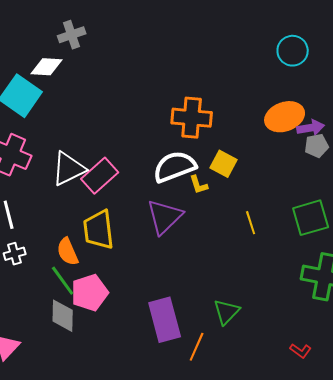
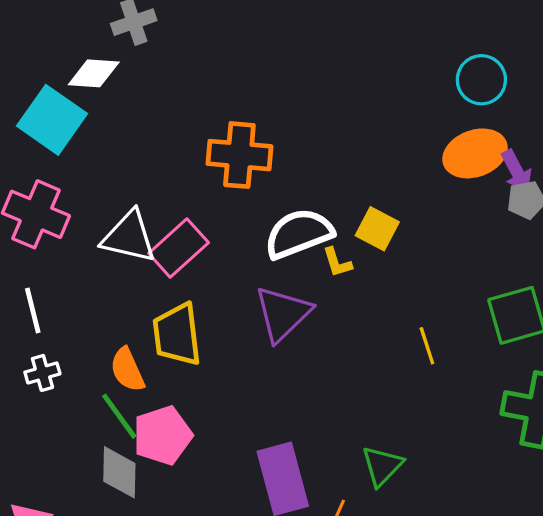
cyan circle: (293, 51) -> (481, 80), moved
orange cross: (192, 118) -> (239, 155), moved
purple arrow: (311, 128) -> (517, 171), turned 72
white triangle: (69, 169) -> (129, 237), turned 39
yellow line: (251, 223) -> (427, 346), moved

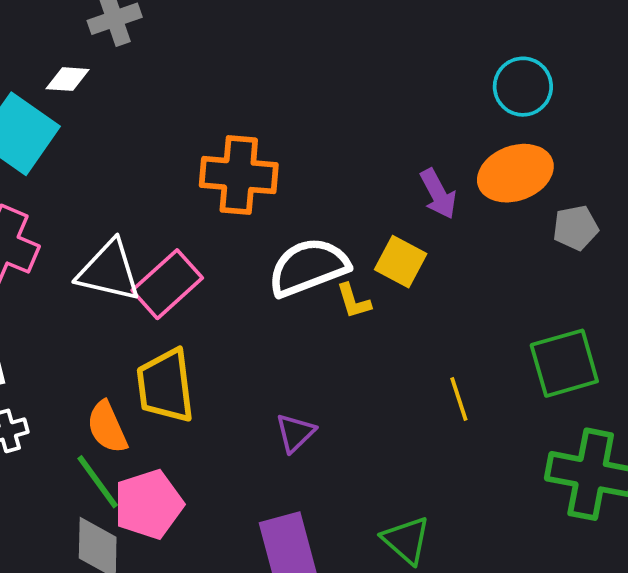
white diamond: (94, 73) -> (68, 79), size x0.7
purple arrow: (517, 171) -> (438, 194), moved
purple triangle: (283, 314) -> (295, 433), moved, size x0.6
green triangle: (382, 466) -> (406, 540), turned -33

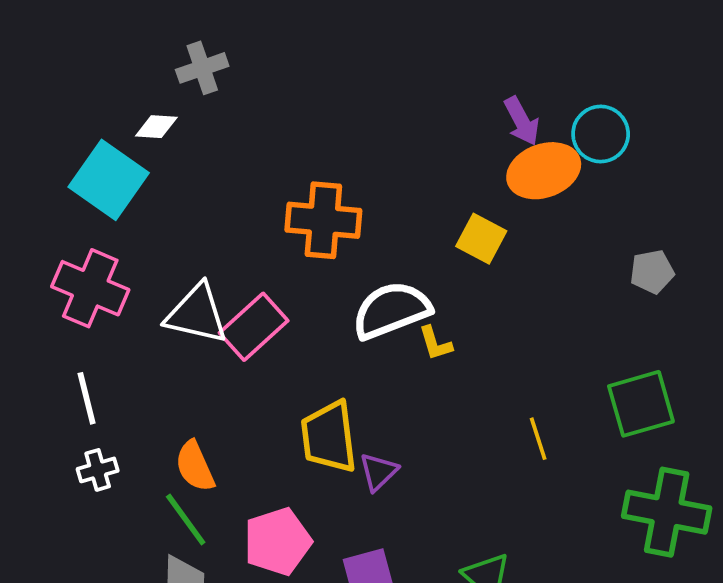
orange ellipse: (515, 173) -> (544, 171), moved
purple arrow: (438, 194) -> (522, 121), moved
yellow square: (401, 262) -> (481, 239), moved
yellow trapezoid: (165, 386) -> (329, 437), moved
pink pentagon: (148, 504) -> (277, 542), moved

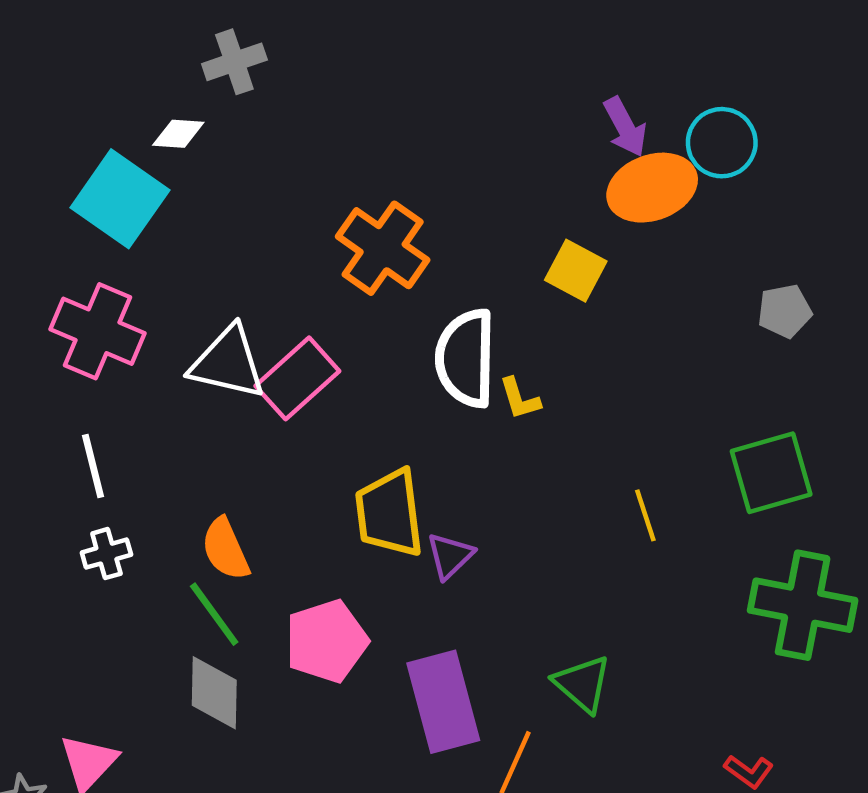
orange cross: (323, 220) -> (383, 248), turned 30
white semicircle: (391, 310) -> (466, 358), turned -68

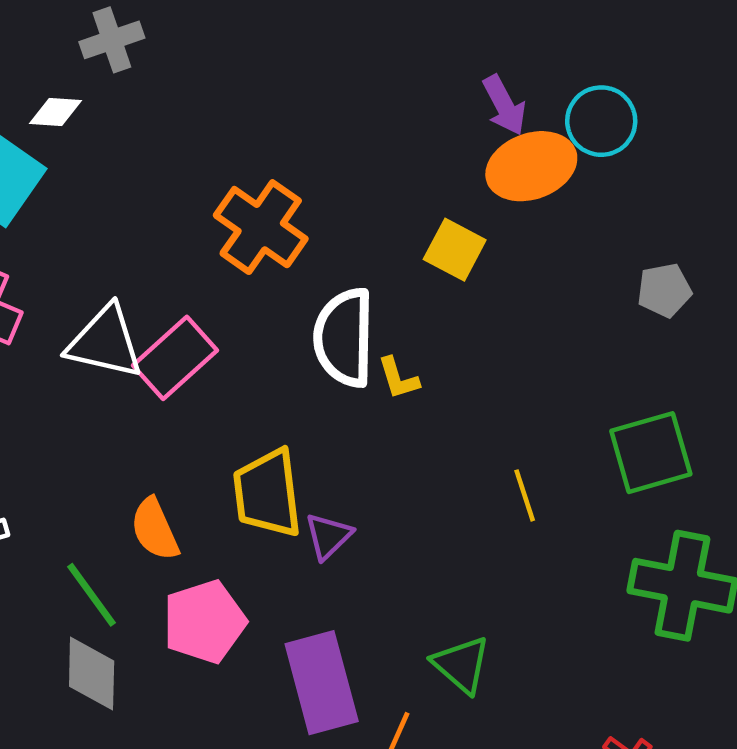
orange semicircle: (225, 549) -> (155, 529), moved

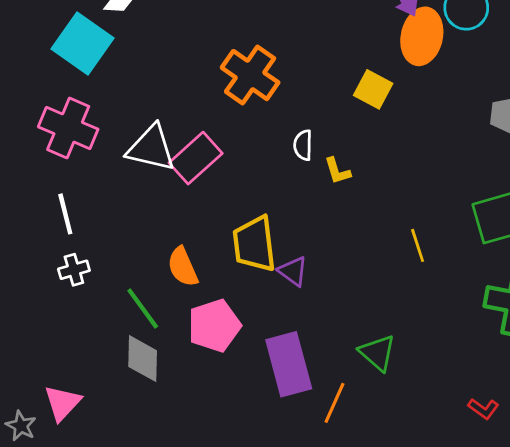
orange ellipse: (531, 166) -> (422, 36), turned -58
white semicircle: (344, 338) -> (303, 145), size x0.5
purple triangle: (328, 536) -> (293, 271), turned -40

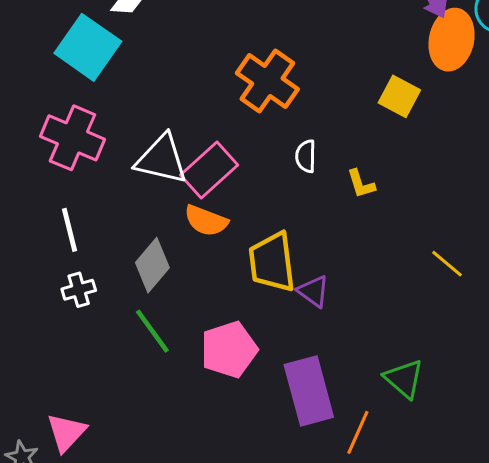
white semicircle: (303, 145) -> (306, 156), moved
yellow line: (418, 245) -> (447, 264), turned -32
orange semicircle: (183, 267) -> (206, 221), moved, turned -45
gray diamond: (143, 359) -> (152, 265), moved, turned 39

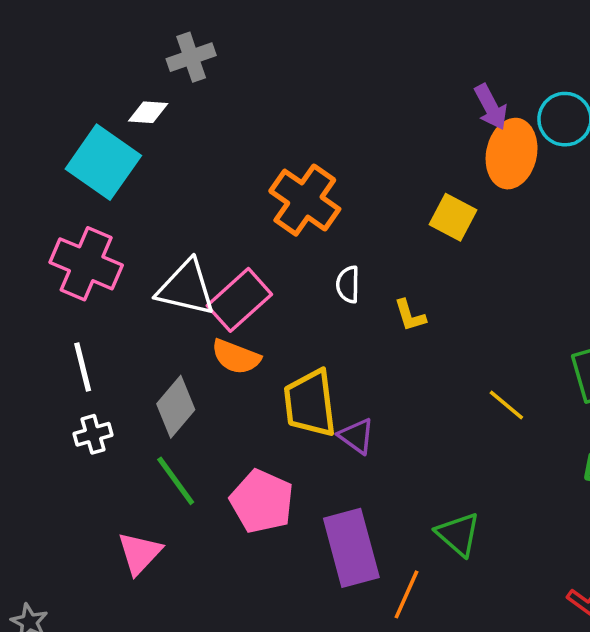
pink pentagon: (229, 350) -> (262, 501), turned -30
pink triangle: (66, 432) -> (140, 553), moved

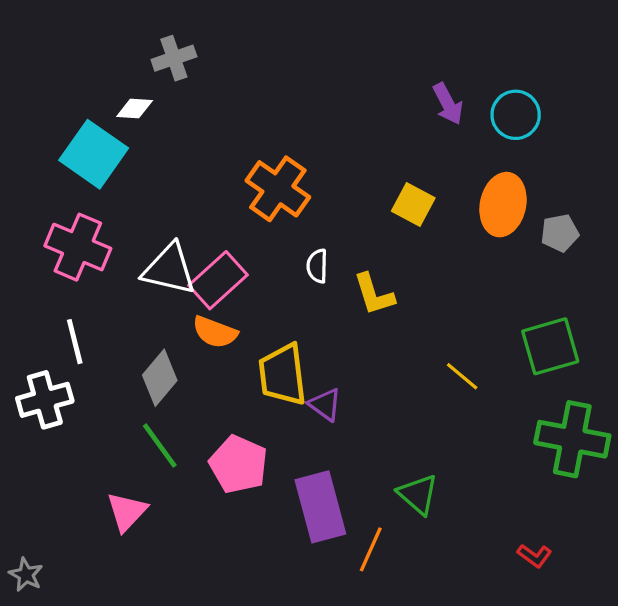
orange ellipse: (512, 154) -> (503, 205), moved
yellow L-shape: (410, 315) -> (374, 294), size x1.4
white cross: (93, 434) -> (45, 400), moved, size x1.6

